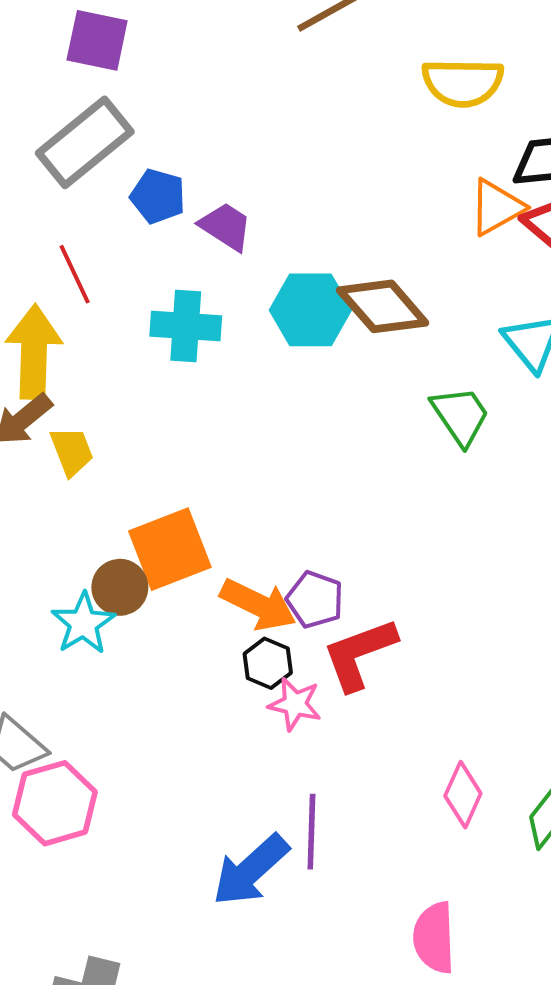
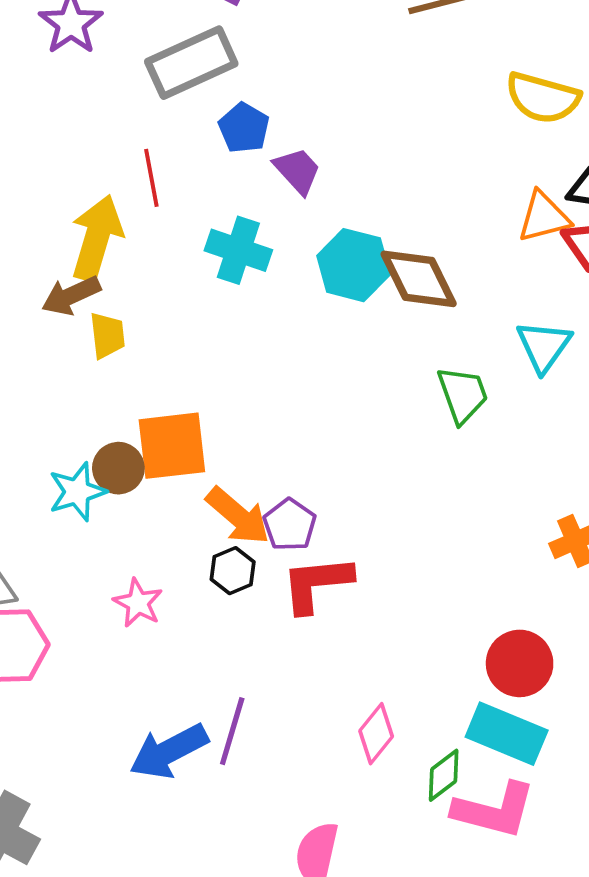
pink star: (295, 704) -> (138, 603), moved

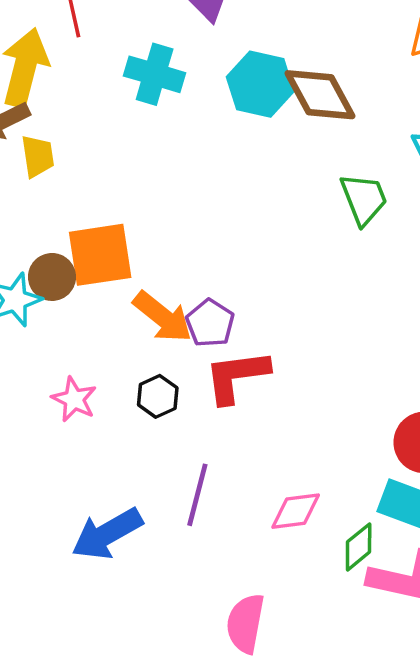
black hexagon: (233, 571) -> (158, 396), moved
purple line: (232, 731) -> (197, 495), moved
pink diamond: (376, 734) -> (296, 511), turned 46

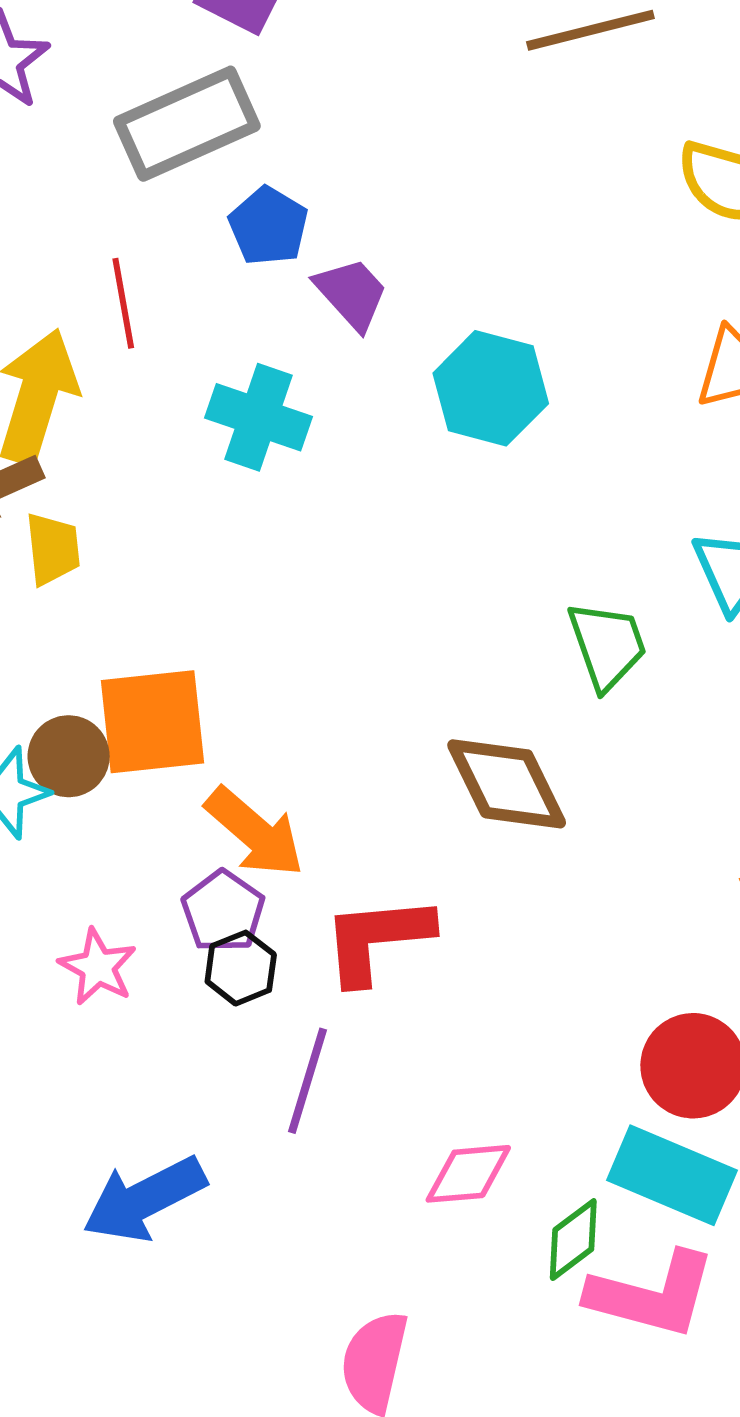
cyan hexagon: (260, 84) -> (491, 388), moved
brown diamond: (320, 95) -> (507, 784), moved
purple pentagon: (210, 323) -> (223, 911), moved
purple line: (197, 495) -> (307, 1081), moved

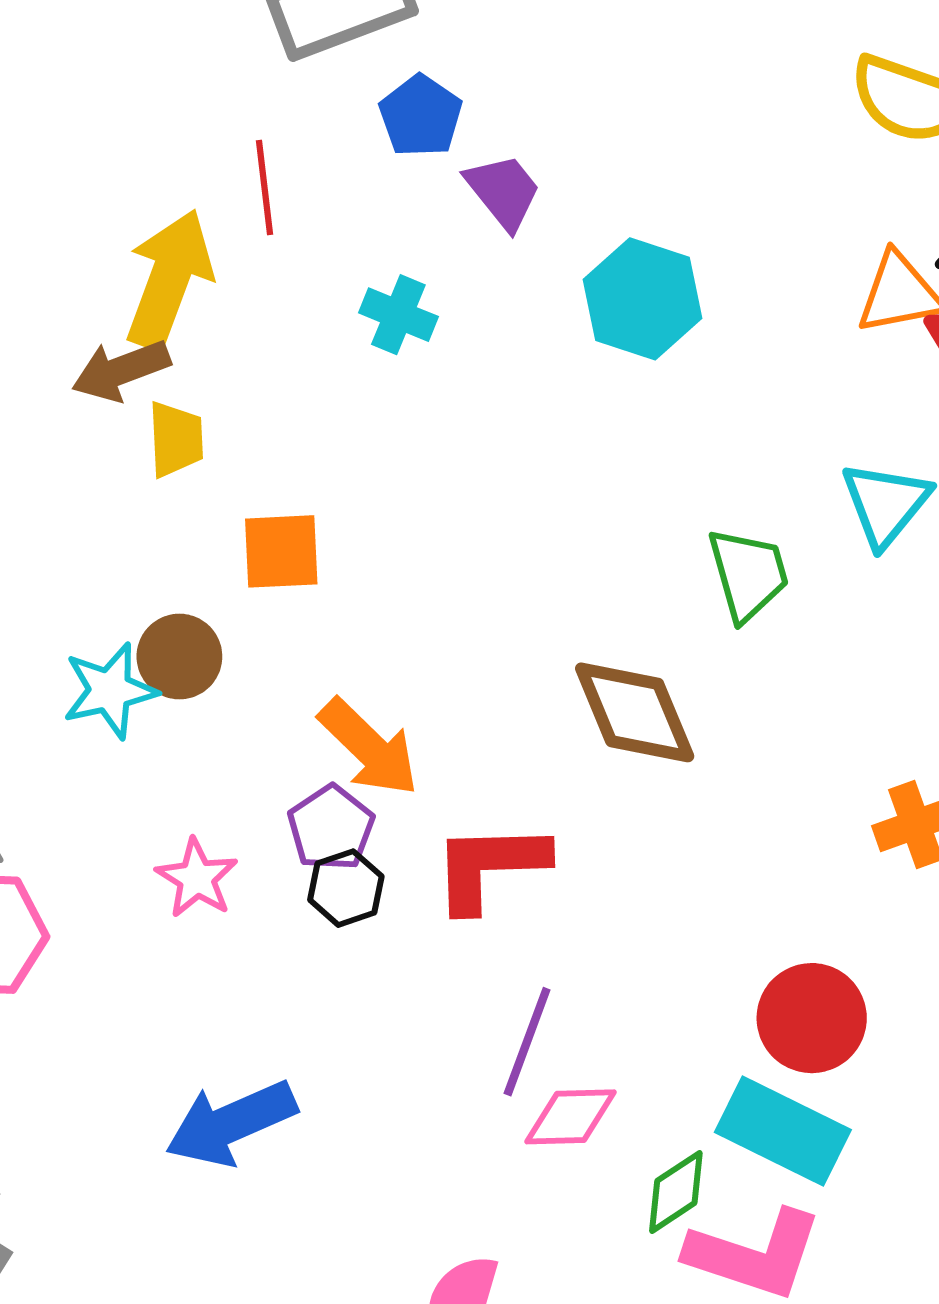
cyan cross: (258, 417) -> (398, 315), size x0.7
orange square: (152, 722) -> (281, 551), moved, size x0.7
purple line: (307, 1081) -> (527, 1042), moved

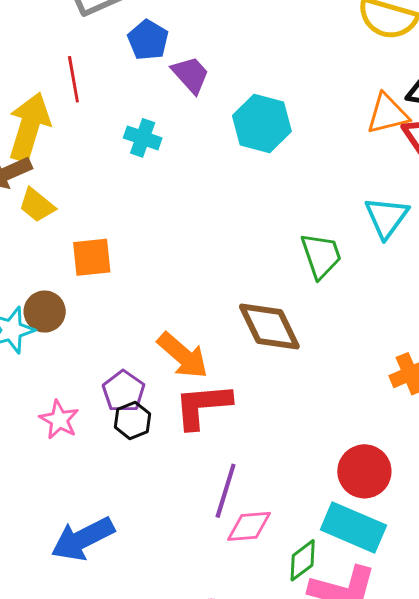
yellow trapezoid: (176, 439) -> (37, 205), turned 135
orange arrow: (369, 747) -> (183, 355), moved

